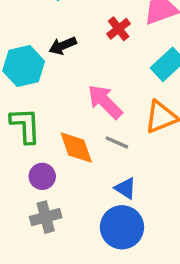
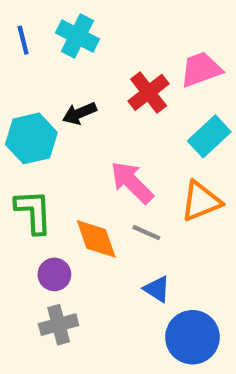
red cross: (119, 29) -> (149, 92), size x1.4
blue circle: (122, 227) -> (192, 337), moved

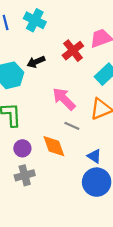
orange diamond: (96, 239) -> (54, 146), moved
blue triangle: (157, 289) -> (94, 156), moved

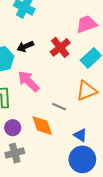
red cross: (73, 51) -> (60, 47), moved
pink arrow: (64, 99) -> (28, 81), moved

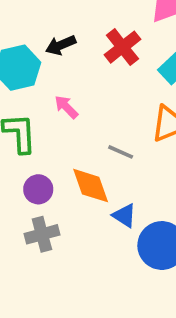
pink arrow: (28, 81) -> (66, 107), size x0.6
blue triangle: (80, 135) -> (124, 216), moved

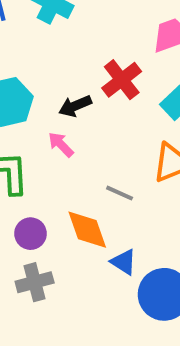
black arrow: (61, 45) -> (75, 106), moved

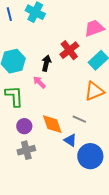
black arrow: (75, 106) -> (46, 63), turned 126
gray line: (120, 193) -> (79, 119), moved

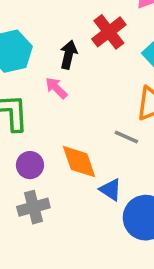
gray line: (79, 119) -> (126, 137), moved

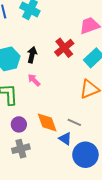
black arrow: (69, 55) -> (32, 55), moved
gray line: (126, 137) -> (74, 122), moved

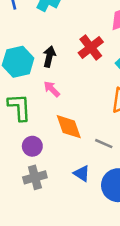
orange diamond: (47, 122) -> (69, 127), moved
blue triangle: (65, 139) -> (82, 173), moved

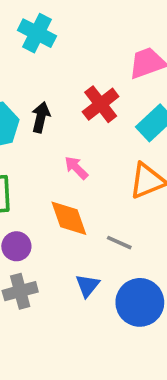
pink arrow: (52, 89) -> (76, 168), moved
blue triangle: (82, 173) -> (87, 286), turned 36

